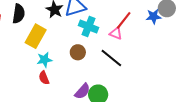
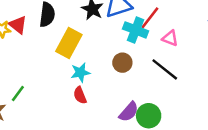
red line: (124, 20) -> (150, 18), moved

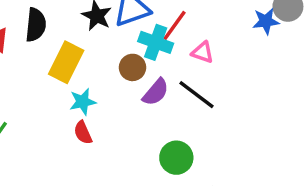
brown circle: (122, 63) -> (132, 67), moved
purple semicircle: (129, 112) -> (156, 92), moved

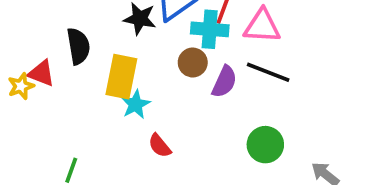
pink triangle: (203, 52) -> (262, 26), size x1.5
cyan star: (83, 102) -> (136, 104), moved

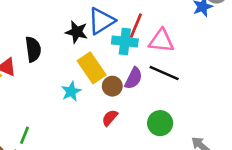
brown circle: (193, 63) -> (112, 86), moved
yellow rectangle: (121, 77) -> (92, 68), moved, turned -48
red semicircle: (160, 146) -> (110, 118), moved, turned 78

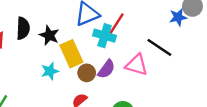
black star: (77, 32) -> (49, 35), moved
pink triangle: (161, 41) -> (137, 65), moved
black line: (164, 73) -> (159, 47), moved

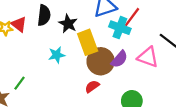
cyan star: (50, 71) -> (57, 55), moved
brown circle: (87, 73) -> (101, 61), size x1.6

